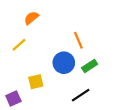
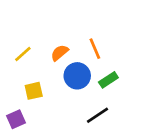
orange semicircle: (31, 18) -> (60, 53), moved
yellow square: (36, 82) -> (34, 91), moved

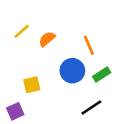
orange semicircle: (60, 53) -> (47, 39), moved
yellow line: (23, 54) -> (22, 31), moved

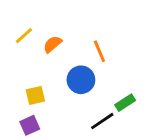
green rectangle: (102, 75) -> (125, 103), moved
purple square: (15, 111) -> (30, 125), moved

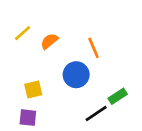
purple square: (30, 125) -> (28, 118), turned 30

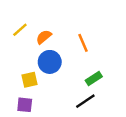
blue circle: (76, 75) -> (50, 62), moved
green rectangle: (118, 96) -> (94, 79), moved

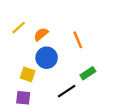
yellow square: (29, 80) -> (28, 74), turned 32
black line: (85, 101) -> (67, 91), moved

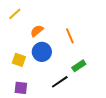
yellow line: (19, 28) -> (15, 14), moved
yellow square: (28, 74) -> (19, 60), moved

